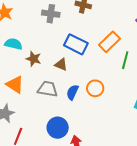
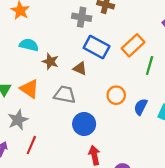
gray cross: (51, 14) -> (82, 17), moved
blue semicircle: (72, 92) -> (141, 107), moved
blue circle: (58, 128) -> (84, 124), moved

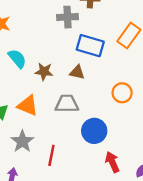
cyan semicircle: (29, 45) -> (17, 59), turned 48
red line: (31, 145) -> (51, 155), moved

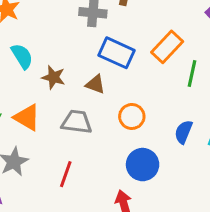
orange circle: (122, 93) -> (132, 116), moved
blue circle: (94, 131) -> (143, 165), moved
red line: (51, 155) -> (66, 174), moved

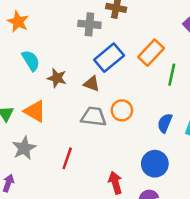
blue rectangle: (116, 53) -> (109, 58), turned -64
gray trapezoid: (77, 122) -> (94, 117), moved
blue circle: (143, 165) -> (155, 164), moved

